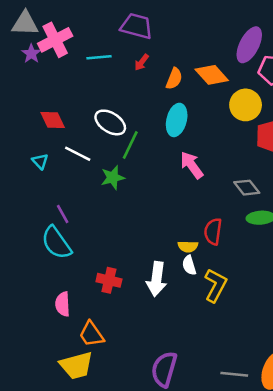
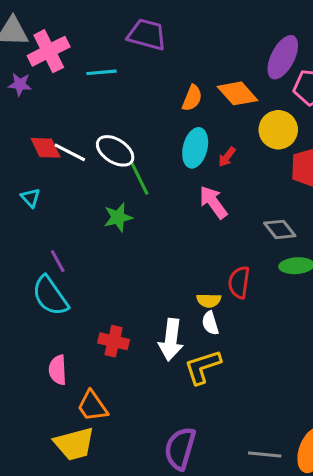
purple star: (31, 54) -> (20, 84), moved, turned -30
red arrow: (142, 62) -> (227, 157), moved
green line: (130, 145) -> (139, 178), turned -52
white line: (78, 154) -> (70, 152), moved
yellow L-shape: (215, 285) -> (203, 367), moved, turned -136

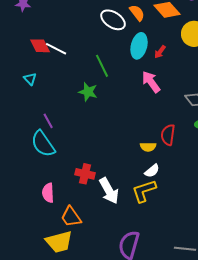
orange semicircle: (192, 98) -> (137, 13), turned -60
white ellipse: (115, 151) -> (113, 20), moved
green star: (118, 217) -> (88, 92), turned 30
white semicircle: (210, 323) -> (152, 171), moved, turned -112
white arrow: (171, 340) -> (109, 191), moved, turned -36

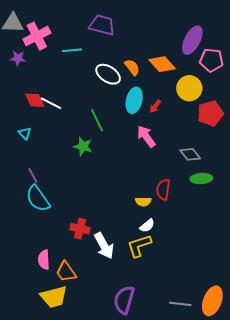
purple line: (48, 121) -> (33, 175), moved
pink semicircle: (48, 193) -> (44, 260), moved

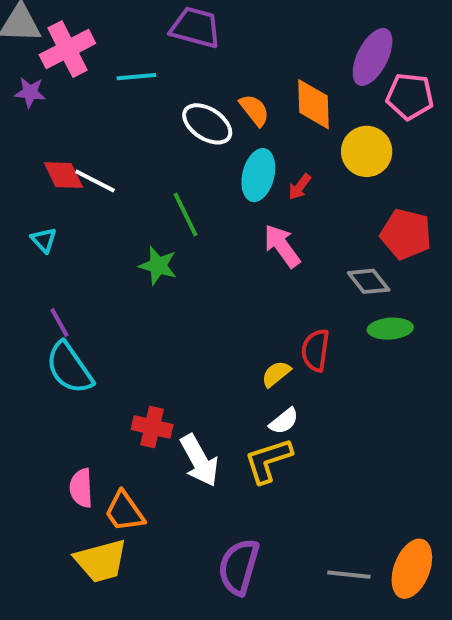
orange diamond: (162, 64) -> (313, 104), turned 40
red pentagon: (210, 113) -> (406, 234), moved, turned 30
yellow semicircle: (143, 202) -> (276, 374), turned 140

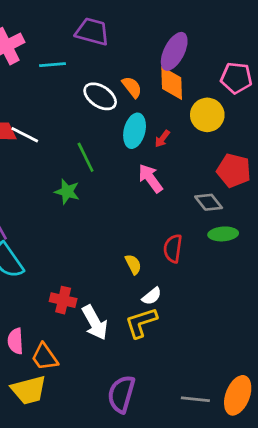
purple ellipse: (373, 57) -> (174, 51), moved
yellow semicircle: (276, 374) -> (133, 264), moved, turned 102

